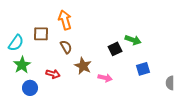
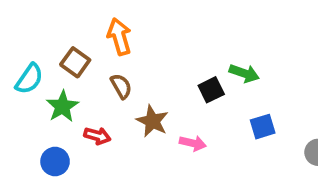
brown square: (41, 34) -> (75, 62), turned 35
green star: (22, 65) -> (62, 106), moved

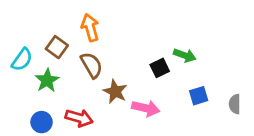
brown semicircle: (121, 86) -> (92, 65), size x1.4
red arrow: (97, 136) -> (79, 118), moved, size x1.4
pink arrow: (193, 143) -> (146, 108), size x1.4
gray semicircle: (312, 152) -> (235, 104), moved

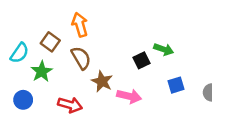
blue circle: (42, 122) -> (23, 100), moved

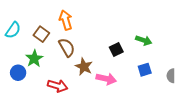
green arrow: (164, 49) -> (144, 40), moved
cyan semicircle: (19, 53) -> (13, 30), moved
blue circle: (23, 100) -> (18, 73), moved

